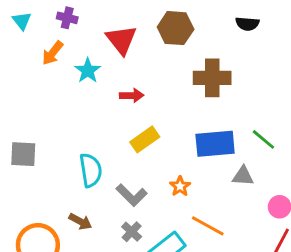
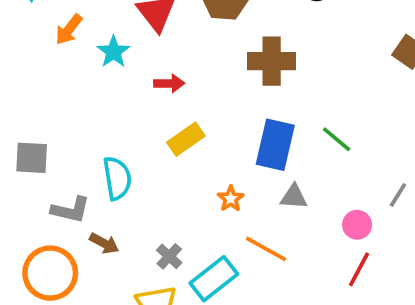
blue rectangle: (215, 144) -> (275, 145), turned -72
gray triangle: (243, 176) -> (294, 197), moved
gray L-shape: (132, 195) -> (71, 210), moved, turned -32

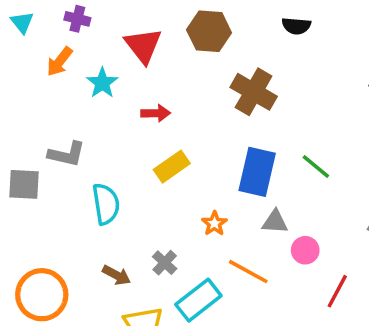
brown cross: (272, 61) -> (254, 92), turned 30
gray L-shape: (71, 210) -> (67, 154), moved
pink circle: (357, 225) -> (305, 250), moved
brown arrow: (104, 243) -> (117, 275), moved
gray cross: (169, 256) -> (165, 263), moved

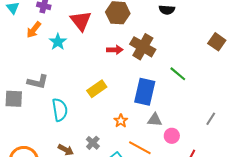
red arrow: (156, 113) -> (115, 50), moved
green line: (316, 167) -> (178, 74), moved

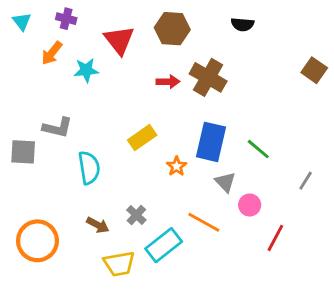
cyan star: (58, 42) -> (86, 70), turned 30
green line: (178, 74) -> (258, 149), moved
gray triangle: (155, 120) -> (225, 182), turned 42
orange star: (121, 121) -> (177, 166), moved

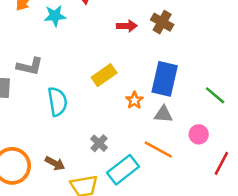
brown cross: (208, 77) -> (162, 22), size x0.7
green line: (258, 149) -> (215, 95), moved
gray triangle: (225, 182) -> (163, 114), moved, turned -42
brown arrow: (98, 225) -> (55, 163), moved

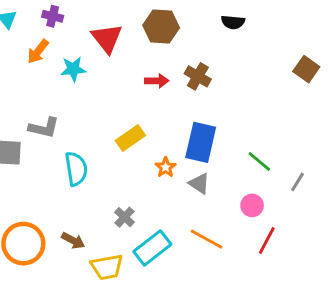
gray triangle: (163, 114) -> (199, 183), turned 30
pink circle: (199, 134) -> (252, 205), moved
orange line: (158, 149) -> (207, 239), moved

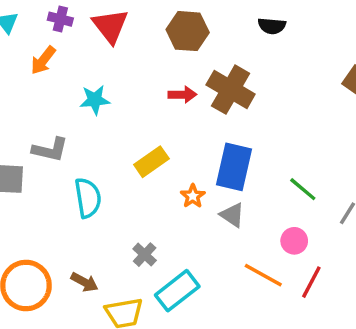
red triangle: (107, 38) -> (110, 26), moved
cyan star: (73, 69) -> (95, 100), moved
brown cross: (198, 76) -> (231, 90), size x1.5
orange line: (207, 239) -> (263, 275), moved

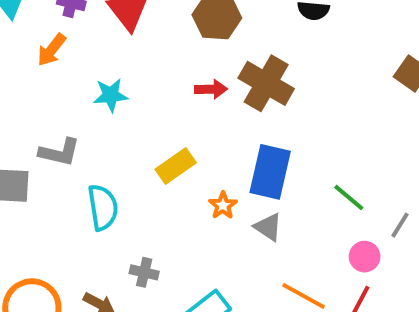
pink circle: (294, 241) -> (365, 257), moved
gray cross: (145, 255) -> (144, 272), moved, turned -30

